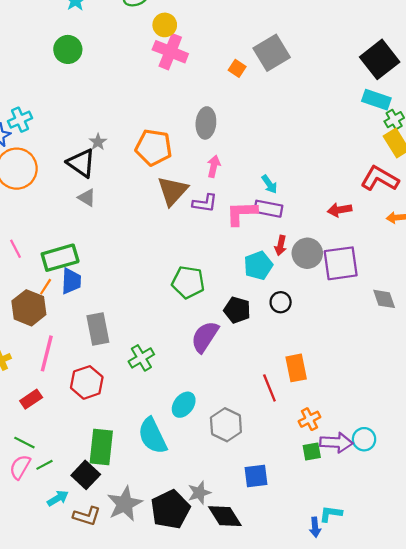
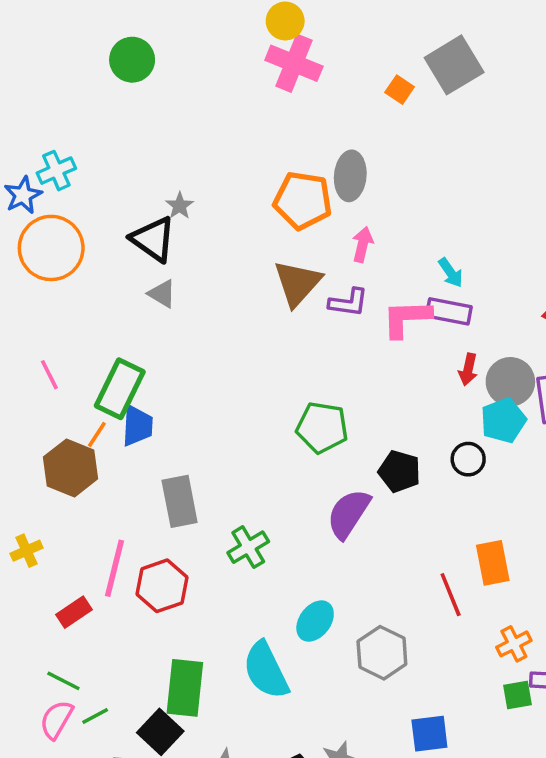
orange pentagon: (154, 147) -> (303, 200), moved
green rectangle: (60, 258) -> (120, 389), turned -48
cyan pentagon: (258, 265) -> (503, 420), moved
pink line: (47, 353) -> (114, 568), moved

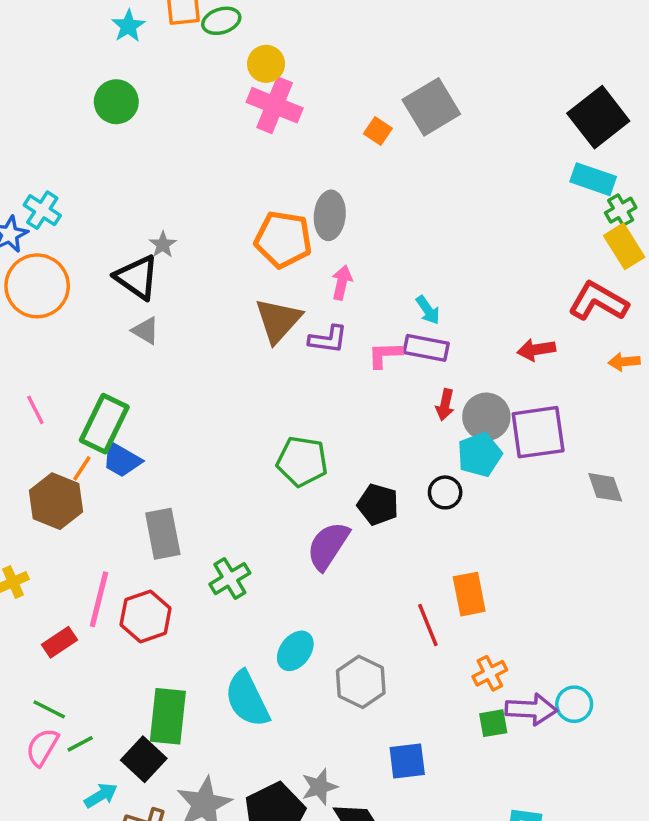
cyan cross: (56, 171) -> (42, 210), turned -33
pink L-shape: (407, 318) -> (385, 355), size x0.7
blue trapezoid: (137, 426) -> (121, 460), turned 117

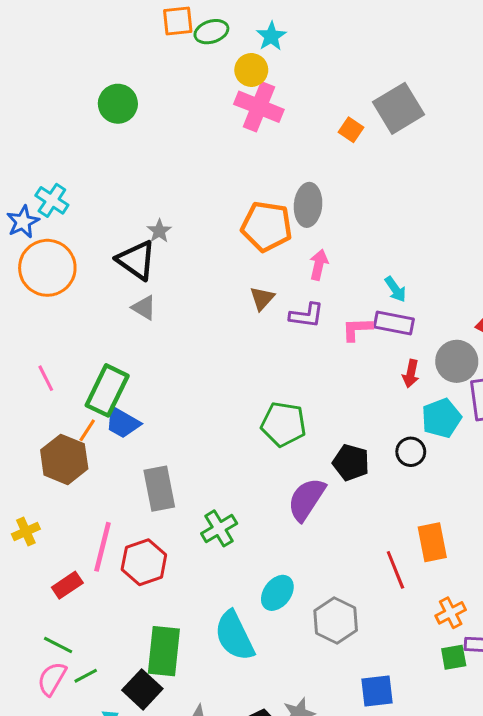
cyan star: (128, 26) -> (271, 36), moved
brown triangle: (278, 320) -> (262, 298), size x0.6
gray circle: (486, 417) -> (457, 361), moved

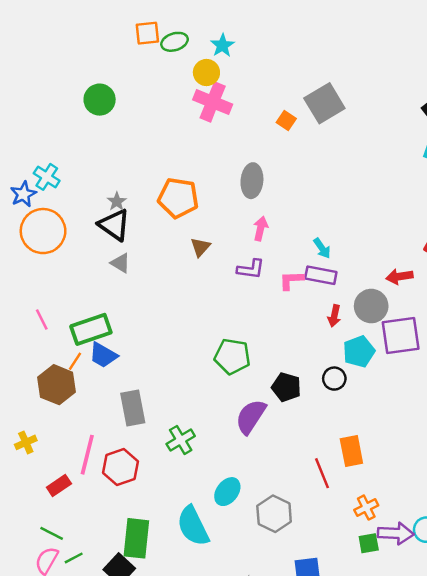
orange pentagon: (267, 226) -> (178, 198), moved
gray star: (159, 231) -> (117, 202), moved
brown triangle: (262, 298) -> (200, 247), moved
green rectangle: (107, 390) -> (91, 329), turned 45

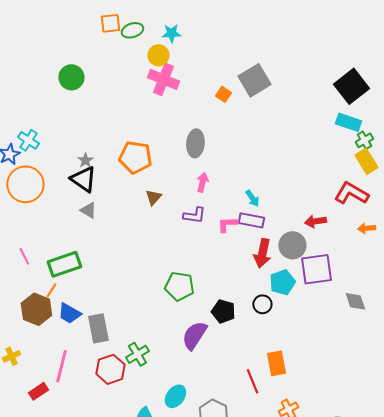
cyan star: (222, 45) -> (171, 33), turned 30
red arrow: (334, 316) -> (262, 253), size x1.6
blue trapezoid: (103, 355) -> (69, 313), moved
red hexagon: (120, 467) -> (110, 369), moved

